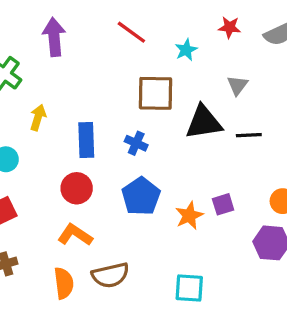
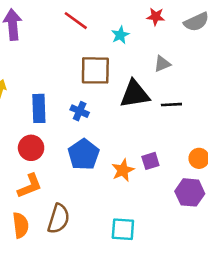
gray triangle: (238, 85) -> (162, 64), turned 30
orange L-shape: (75, 235) -> (30, 186), turned 124
brown semicircle: (110, 275) -> (59, 219), turned -60

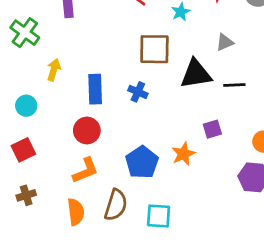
blue pentagon: (84, 154) -> (142, 162), moved
purple square: (150, 161) -> (212, 129), moved
cyan square: (123, 229) -> (159, 216), moved

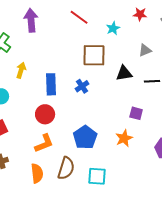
black triangle: (196, 74) -> (124, 73), size x0.7
blue cross: (138, 92) -> (82, 86), turned 32
purple square: (212, 129) -> (136, 113), turned 32
orange star: (183, 154) -> (124, 138), moved

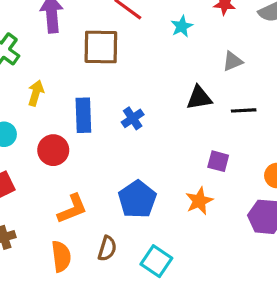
brown square: (94, 55) -> (101, 47), moved
red circle: (45, 114) -> (53, 150), moved
brown semicircle: (66, 168) -> (107, 248), size x0.7
cyan square: (97, 176) -> (156, 261), turned 30

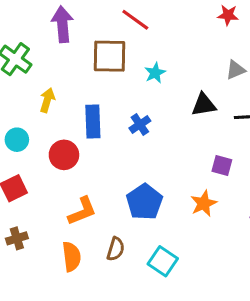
cyan star: (182, 26) -> (155, 73), moved

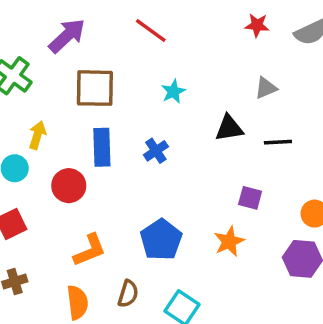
purple arrow: (62, 24) -> (67, 36), turned 52
brown square: (110, 56) -> (95, 88), moved
yellow arrow: (47, 100) -> (37, 135), moved

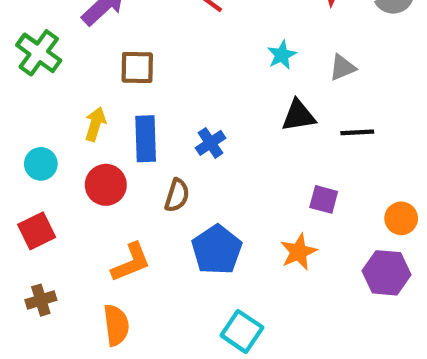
brown square: (95, 88) -> (137, 68), size x0.7
cyan star: (173, 91) -> (282, 55), moved
yellow arrow: (37, 135) -> (95, 124), moved
brown semicircle: (128, 294) -> (177, 195), moved

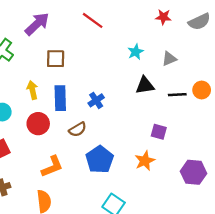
yellow arrow: (95, 124) -> (32, 90), turned -30
brown semicircle: (177, 195) -> (78, 129), turned 42
orange circle: (401, 218) -> (202, 90), moved

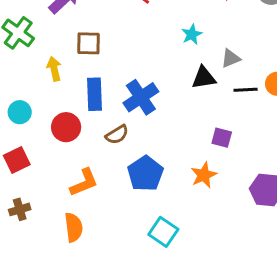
gray triangle: (169, 59) -> (231, 58), moved
yellow arrow: (32, 90) -> (54, 69), moved
blue cross: (96, 100) -> (141, 97), size x1.6

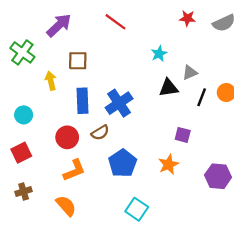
black line: (246, 90) -> (202, 97), turned -66
red circle: (66, 127) -> (67, 137), moved
orange semicircle: (74, 227) -> (66, 206), turned -35

